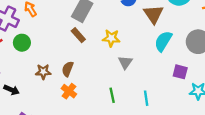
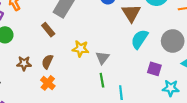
brown rectangle: (78, 35) -> (48, 30), moved
yellow star: (111, 38) -> (80, 49), moved
green line: (112, 95) -> (102, 80), moved

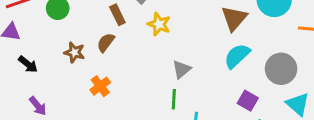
yellow star: (80, 49) -> (159, 24), moved
brown semicircle: (47, 62) -> (106, 42), moved

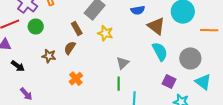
brown triangle: (234, 18) -> (156, 26), turned -30
cyan semicircle: (237, 56) -> (160, 52), turned 108
orange cross: (100, 86) -> (76, 79), moved

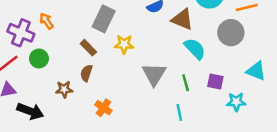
gray circle: (190, 58) -> (231, 33), moved
gray triangle: (123, 63) -> (154, 74), size x1.5
black arrow: (18, 66) -> (30, 111), size x1.5
green line: (119, 84) -> (186, 83), moved

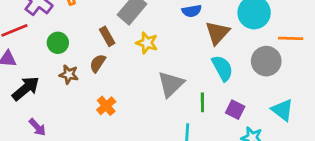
brown triangle: (182, 19) -> (217, 33), turned 35
green circle: (39, 58) -> (58, 43), moved
black arrow: (30, 111) -> (26, 88), turned -75

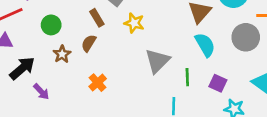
brown star: (69, 74) -> (62, 54), turned 30
purple arrow: (37, 127) -> (41, 92), moved

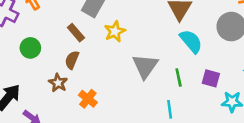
yellow star: (134, 23) -> (115, 31), turned -30
brown star: (62, 54) -> (58, 83), moved

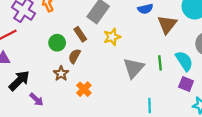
cyan semicircle: (191, 41) -> (184, 61), moved
green circle: (30, 48) -> (57, 43), moved
green line: (179, 78) -> (160, 63), moved

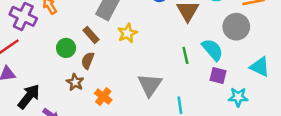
gray triangle: (134, 68) -> (150, 85), moved

